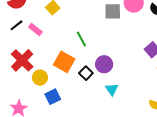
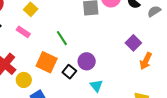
pink rectangle: (35, 30) -> (23, 32), moved

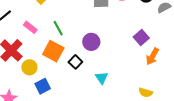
pink rectangle: (23, 32) -> (30, 27), moved
green line: (62, 38) -> (58, 28), moved
purple circle: (87, 61) -> (91, 42), moved

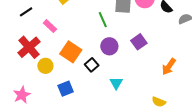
green line: (58, 28) -> (103, 20), moved
purple square: (141, 38) -> (139, 42), moved
blue square: (43, 86) -> (66, 89), moved

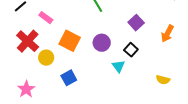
purple circle: (109, 46) -> (102, 43), moved
black square: (92, 65) -> (131, 50), moved
orange arrow: (169, 67) -> (167, 34), moved

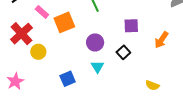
purple square: (136, 23) -> (131, 26), turned 35
orange square: (70, 41) -> (64, 22), moved, turned 35
cyan triangle: (118, 66) -> (97, 67), moved
blue square: (69, 78) -> (68, 79), moved

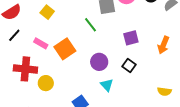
red cross: (21, 34) -> (25, 69), turned -30

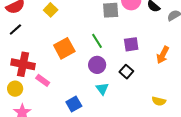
green line: (91, 25) -> (97, 41), moved
pink rectangle: (41, 43) -> (43, 80), moved
yellow circle: (46, 83) -> (15, 89), moved

